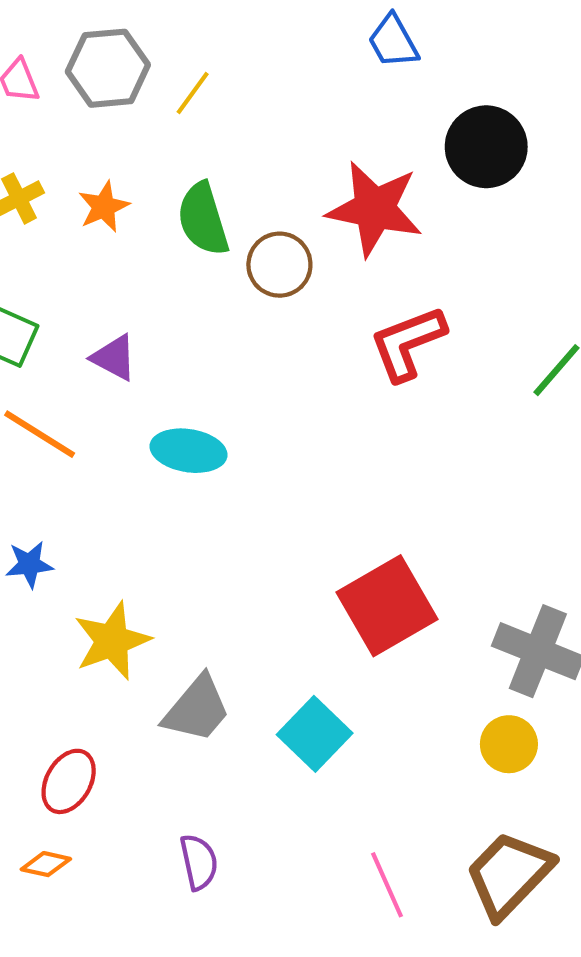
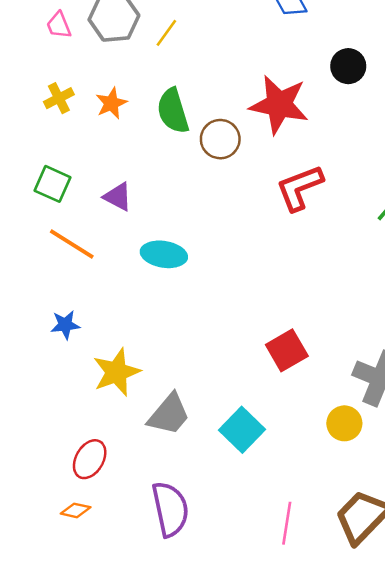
black circle: (486, 147) -> (348, 66), size x0.7
red square: (387, 606) -> (287, 350), size x0.7
yellow circle: (509, 744) -> (344, 423), moved
purple semicircle: (199, 862) -> (170, 509), size x1.6
pink line: (387, 885) -> (287, 523), turned 33

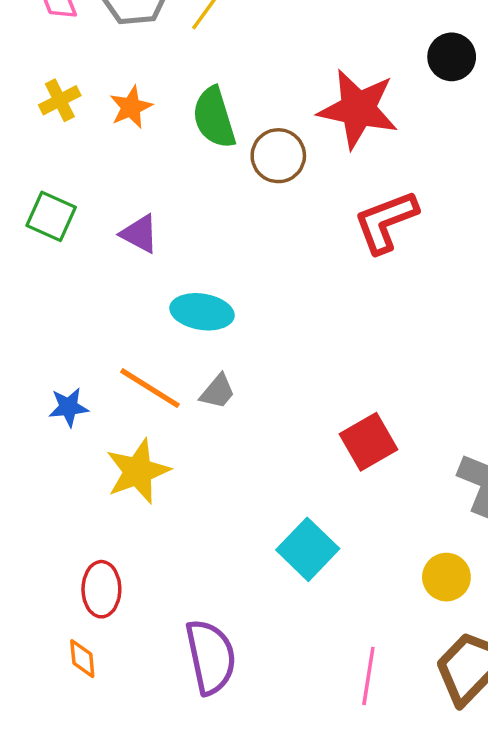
orange line: (72, 244) -> (150, 388), moved
gray trapezoid: (169, 414) -> (218, 392), moved, size x0.6
yellow circle: (344, 423) -> (446, 577), moved
red ellipse: (90, 459) -> (101, 589), turned -30
orange diamond: (76, 510) -> (82, 659), turned 72

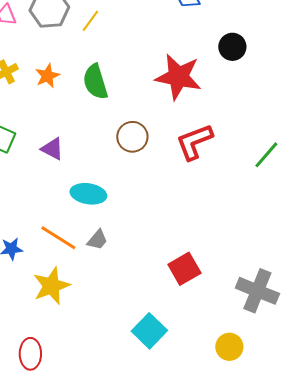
brown circle: (278, 156) -> (132, 137), moved

